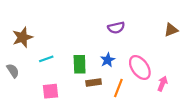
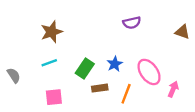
purple semicircle: (116, 28) -> (132, 23), moved
brown triangle: (171, 30) -> (182, 32), turned 40
brown star: (23, 37) -> (52, 32), moved
green rectangle: (80, 64) -> (85, 69), turned 36

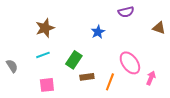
purple semicircle: (132, 23) -> (126, 12), moved
blue star: (115, 64) -> (98, 32), moved

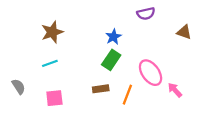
green rectangle: (74, 60) -> (111, 60), moved
gray semicircle: (12, 66) -> (19, 87), moved
pink arrow: (151, 78) -> (175, 90), turned -64

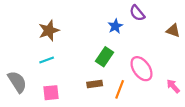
purple semicircle: (146, 14) -> (137, 13), turned 63
blue star: (113, 37) -> (115, 26), moved
gray semicircle: (19, 87) -> (17, 82), size x1.5
pink arrow: (175, 90) -> (173, 86), moved

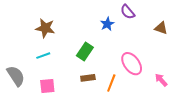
brown star: (49, 31) -> (45, 28), turned 30
green rectangle: (104, 57) -> (85, 51), moved

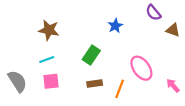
purple semicircle: (128, 12) -> (153, 13), moved
pink square: (47, 86) -> (51, 81), moved

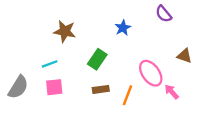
brown star: (49, 30) -> (65, 31), moved
brown triangle: (173, 30) -> (184, 56), moved
gray semicircle: (17, 81) -> (18, 87), turned 65
pink arrow: (173, 86) -> (172, 92), moved

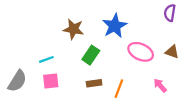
purple semicircle: (164, 14) -> (170, 13), moved, turned 49
blue star: (123, 28) -> (115, 26), size x1.6
brown star: (65, 31) -> (74, 29), moved
pink ellipse: (151, 73) -> (141, 52), moved, turned -30

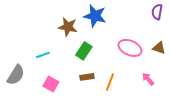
blue star: (115, 26) -> (95, 16), moved, turned -30
pink square: (51, 81) -> (51, 84), moved, turned 35

